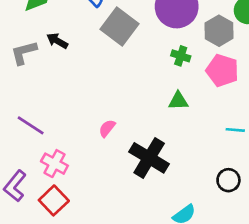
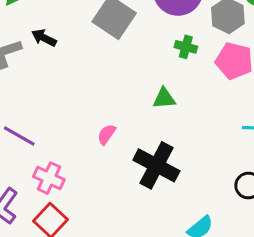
green triangle: (178, 101) -> (164, 98), moved

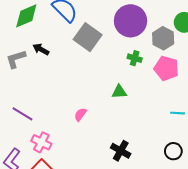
black cross: (156, 165) -> (121, 151), moved, size x0.7

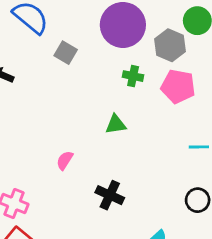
gray square: (88, 37) -> (66, 53), size x0.6
black cross: (121, 151) -> (110, 195), moved

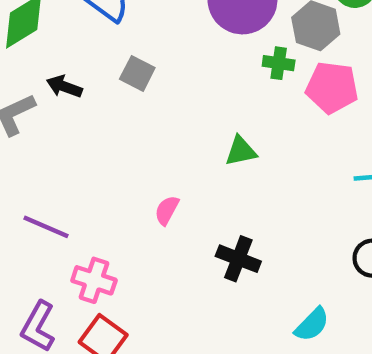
gray square: (66, 53) -> (137, 73), moved
green cross: (133, 76) -> (279, 63), moved

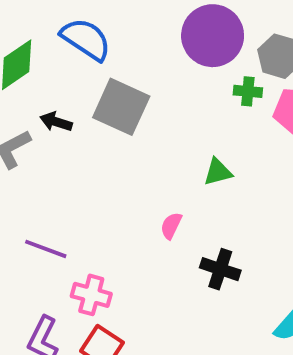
gray square: (137, 73) -> (121, 107), size x1.8
pink semicircle: (167, 210) -> (171, 226), moved

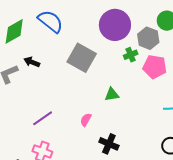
green cross: (248, 91) -> (131, 55), turned -32
gray square: (121, 107) -> (82, 58), moved
purple line: (46, 249) -> (43, 118), moved, turned -60

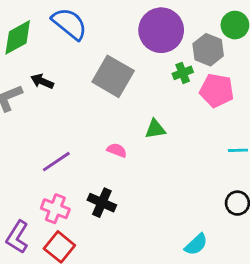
pink semicircle: (86, 120) -> (117, 150), moved, turned 80
black cross: (109, 144) -> (102, 203), moved

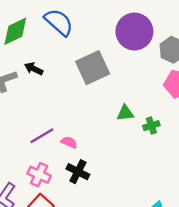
green cross: (183, 73) -> (151, 126), moved
gray square: (113, 76) -> (93, 68), turned 32
pink semicircle: (117, 150) -> (69, 142), moved

